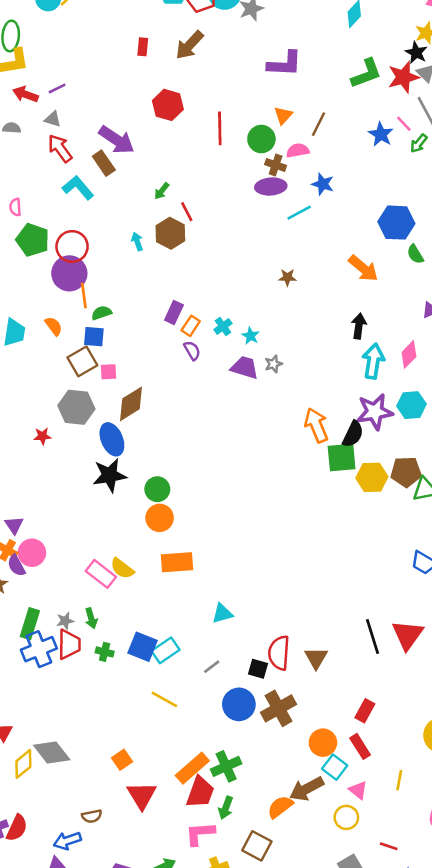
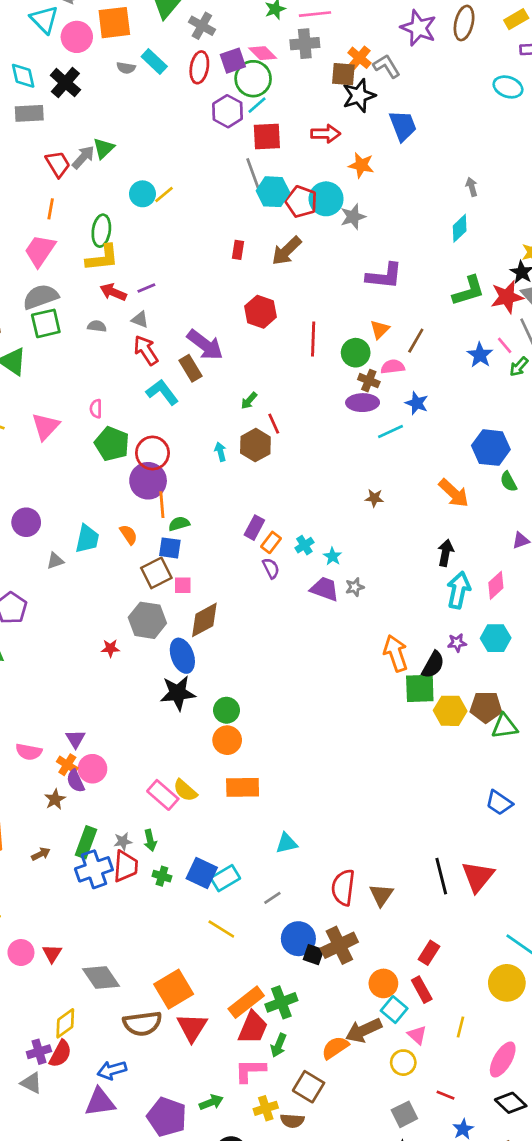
purple star: (375, 412) -> (457, 643), size x0.5
black square: (258, 669) -> (313, 955), moved
orange square: (122, 760) -> (174, 989), size x1.8
yellow diamond: (23, 764) -> (65, 1023), moved
brown semicircle: (92, 816) -> (142, 1023), moved, size x1.8

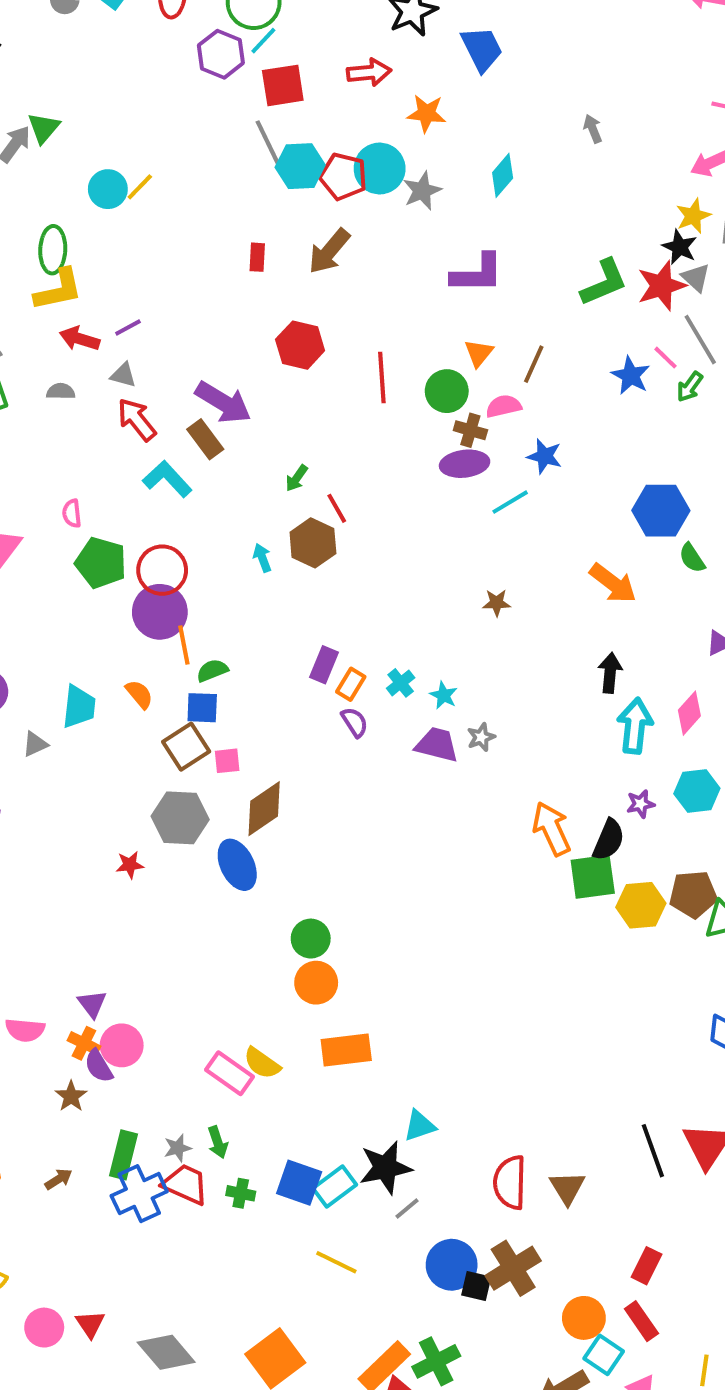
cyan diamond: (460, 228) -> (503, 175), moved
black star: (178, 693) -> (385, 1168), moved
red trapezoid: (126, 866) -> (186, 1184), turned -64

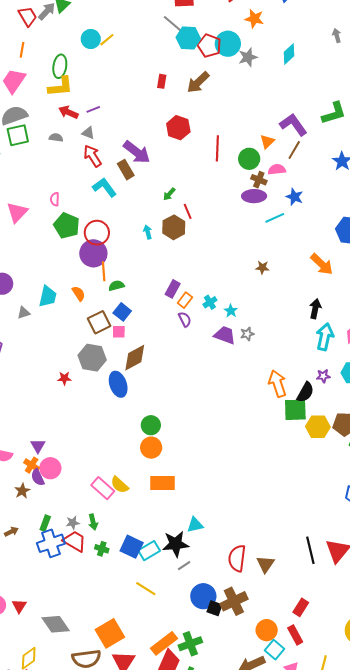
gray line: (268, 142) -> (173, 24), turned -30
purple L-shape: (477, 273) -> (293, 125), moved, turned -132
blue square: (202, 708) -> (122, 312), moved, turned 30
green rectangle: (123, 1155) -> (45, 523), size x0.7

